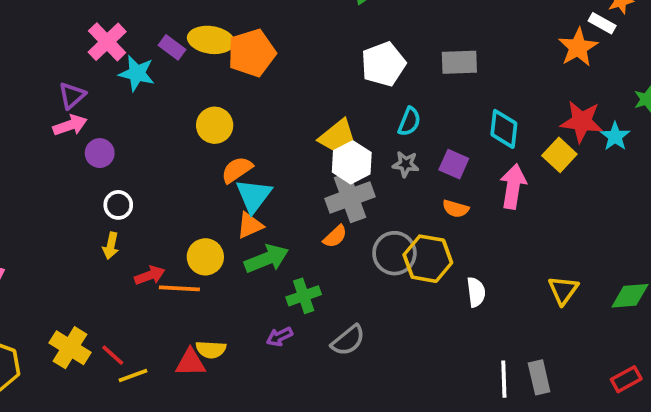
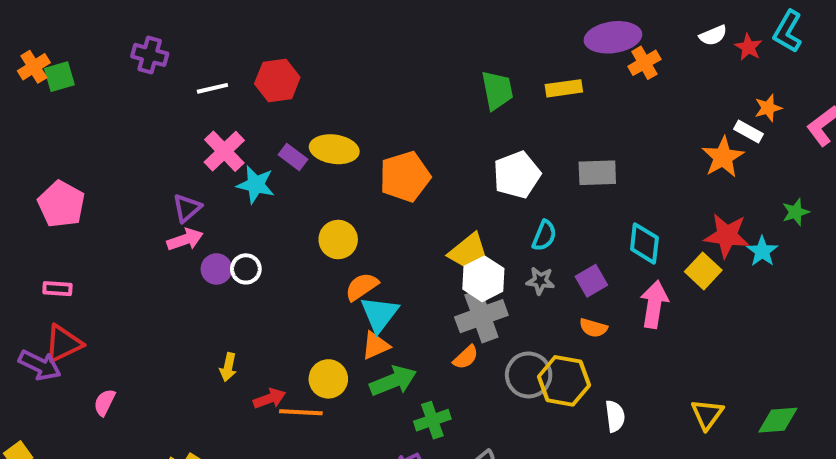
orange pentagon: (252, 53) -> (405, 177), moved
purple square: (454, 164) -> (591, 281), turned 36
white circle: (118, 205) -> (246, 269), moved

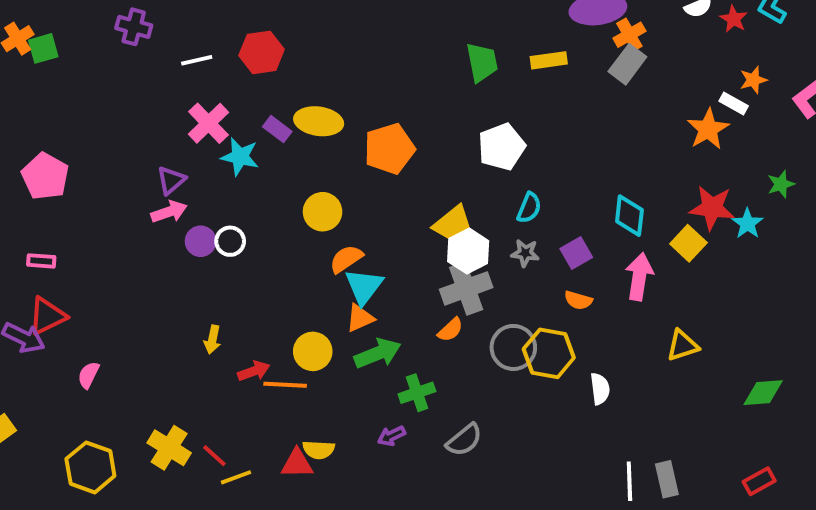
gray rectangle: (597, 173) -> (627, 64), moved, turned -51
yellow triangle: (707, 414) -> (683, 345), moved, turned 36

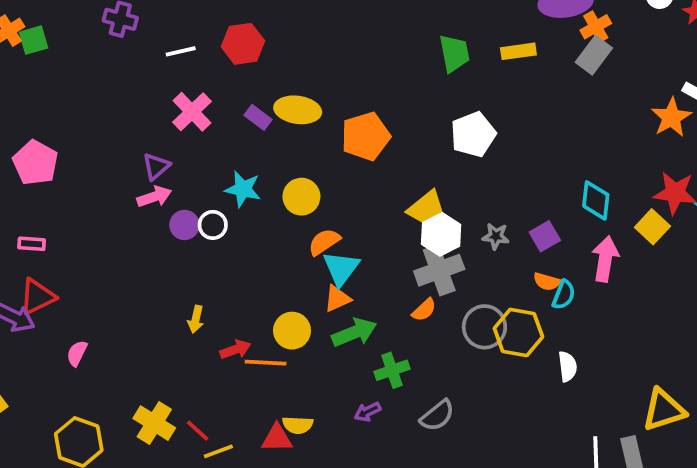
cyan star: (240, 157) -> (243, 189), moved
cyan semicircle: (529, 208) -> (564, 295), moved
yellow triangle: (683, 345) -> (664, 410), moved, size x1.4

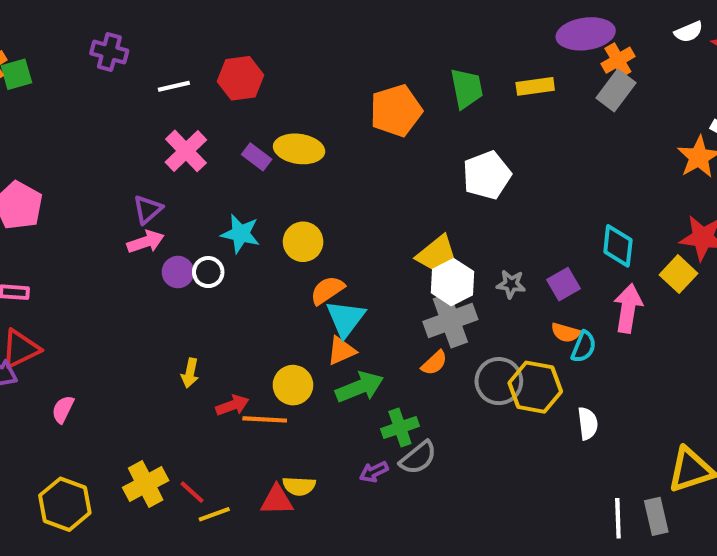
orange pentagon: (366, 136) -> (396, 111), moved
gray semicircle: (437, 416) -> (418, 458), moved
yellow cross: (154, 423) -> (146, 484), turned 30

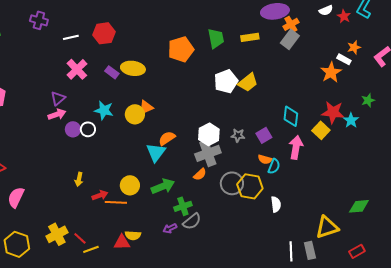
yellow trapezoid: (436, 254) -> (248, 82), moved
orange semicircle: (327, 290) -> (167, 138), moved
orange triangle: (341, 351) -> (146, 107), moved
pink semicircle: (63, 409) -> (16, 197), size x1.5

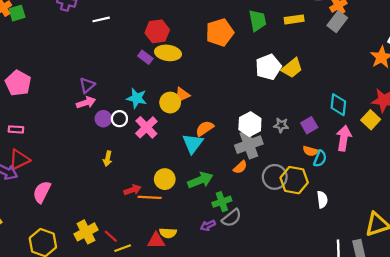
red hexagon: (104, 33) -> (157, 31), moved
pink cross: (77, 69) -> (146, 127), moved
yellow arrow: (79, 179) -> (108, 159), moved

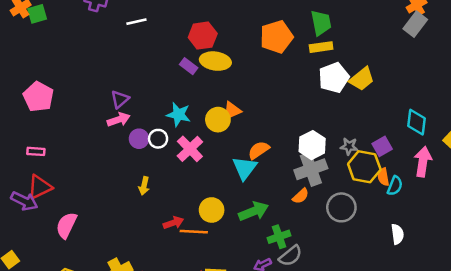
yellow rectangle: (294, 19) -> (321, 47), moved
orange semicircle: (310, 151) -> (383, 177), turned 64
yellow hexagon: (294, 180) -> (364, 167), moved

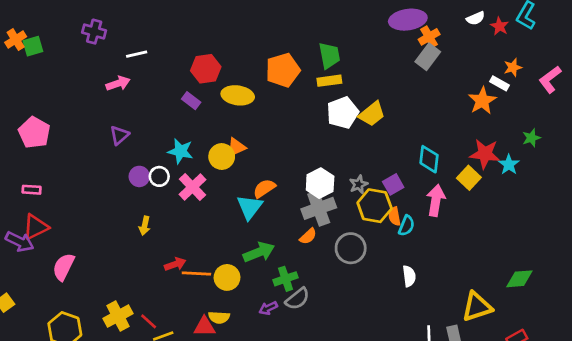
yellow ellipse: (215, 61) -> (238, 95), moved
pink arrow: (119, 120) -> (118, 83), moved
gray star: (349, 146) -> (359, 184), turned -30
yellow circle: (212, 210) -> (227, 277), moved

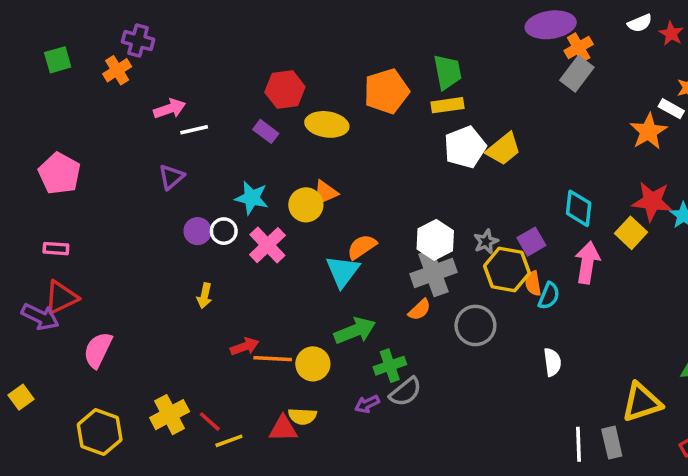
orange cross: (16, 40) -> (117, 70), moved
white line: (137, 54) -> (194, 130), moved

